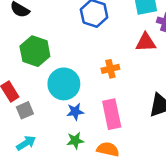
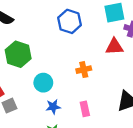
cyan circle: (64, 84) -> (43, 83), size x0.7
pink rectangle: (112, 114) -> (85, 109), size x0.6

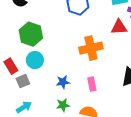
orange cross: (84, 70) -> (91, 48), size x1.6
cyan circle: (43, 83) -> (35, 60), moved

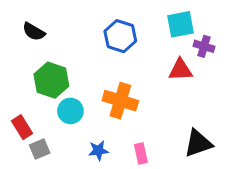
orange cross: (91, 48) -> (120, 101), moved, turned 30
cyan circle: (35, 60) -> (70, 111), moved

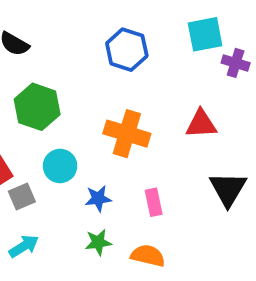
red triangle: (181, 70) -> (201, 124), moved
cyan circle: (70, 111) -> (60, 166), moved
black triangle: (198, 143) -> (228, 189), turned -40

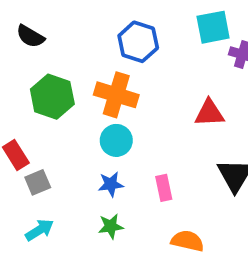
orange cross: (127, 134) -> (116, 95), moved
cyan circle: (60, 166) -> (116, 140), moved
orange semicircle: (148, 256) -> (187, 241), moved

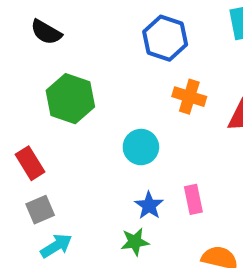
orange cross: (116, 95) -> (189, 97), moved, size x0.7
gray square: (38, 182) -> (40, 210), moved
blue star: (111, 184) -> (149, 206), moved, turned -30

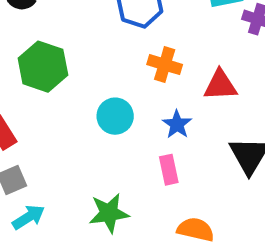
blue star: (149, 206) -> (177, 124), moved
green star: (135, 242) -> (109, 213), size x1.4

